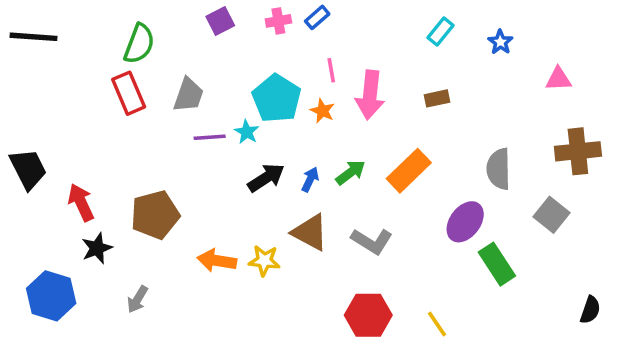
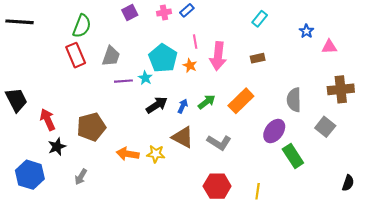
blue star: (500, 42) -> (306, 31), moved
yellow line: (437, 324) -> (258, 191), turned 42

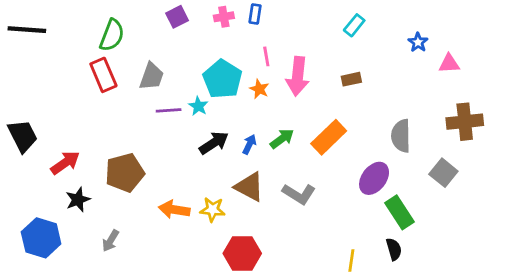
blue rectangle: (187, 10) -> (255, 14), turned -40
red arrow: (48, 120) -> (65, 163), turned 80
black semicircle: (348, 183) -> (394, 249), moved, turned -35
red hexagon: (217, 186) -> (242, 253), moved

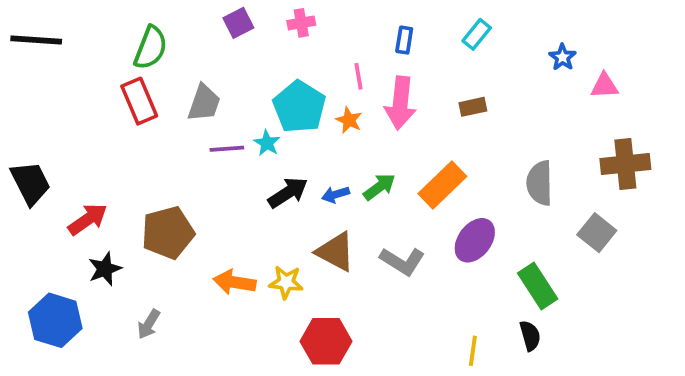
blue rectangle: (255, 14) -> (404, 40), moved
blue arrow: (249, 144) -> (336, 195), turned -132
purple ellipse: (374, 178) -> (475, 240), moved

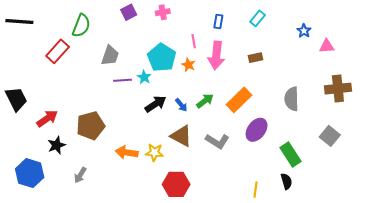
red rectangle: (139, 101) -> (58, 51), moved, turned 65
blue arrow: (336, 195) -> (181, 105), turned -112
gray square: (597, 233) -> (330, 136), moved

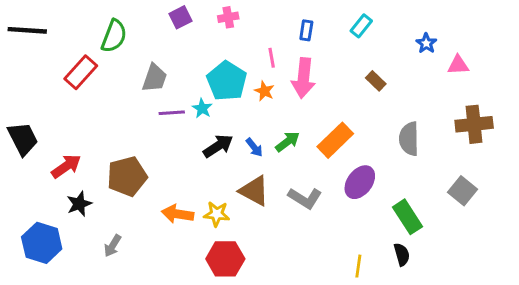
brown rectangle: (255, 58) -> (376, 81), moved, turned 56
red hexagon: (176, 184) -> (225, 259), moved

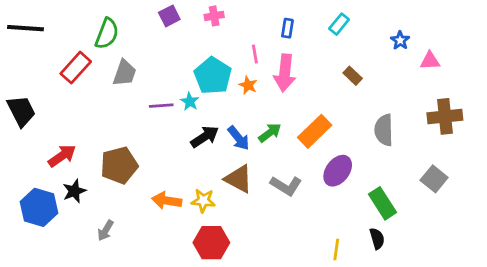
gray trapezoid: (154, 78) -> (125, 73), moved
black trapezoid: (23, 139) -> (21, 111), moved
blue arrow: (254, 147) -> (239, 138), size x1.4
blue hexagon: (42, 243) -> (39, 207), moved

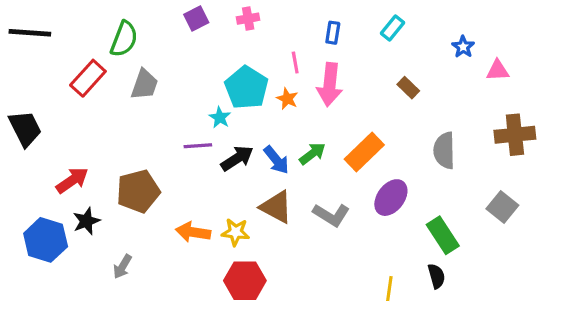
purple line: (161, 106) -> (198, 146), moved

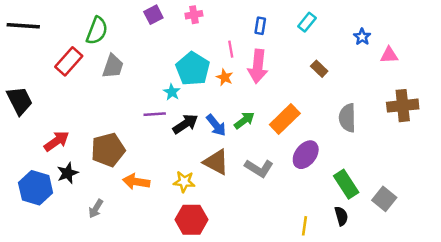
gray square: (502, 207) -> (384, 199), moved
orange arrow: (193, 232) -> (136, 182), moved

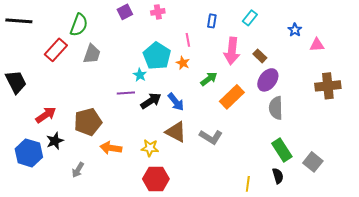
pink arrow: (258, 66) -> (232, 51), moved
gray semicircle: (347, 118) -> (276, 108), moved
green arrow: (244, 120) -> (209, 79), moved
purple ellipse: (306, 155) -> (268, 80), moved

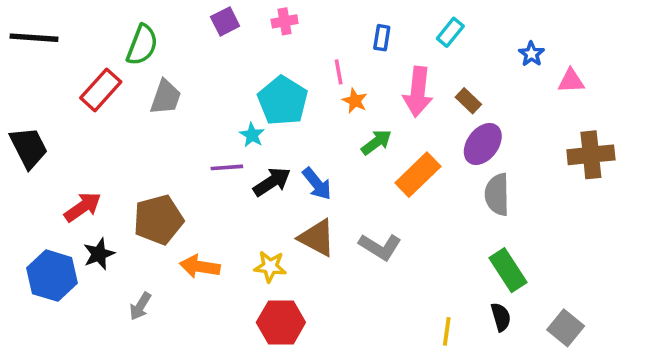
orange star: (183, 63) -> (355, 101), moved
gray square: (313, 162) -> (566, 328), moved

